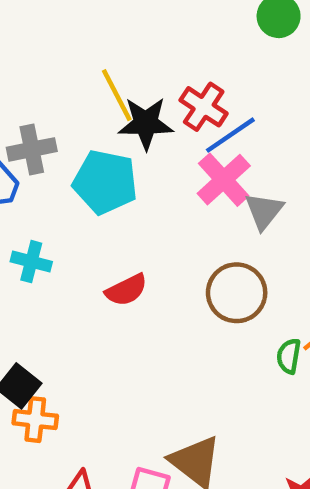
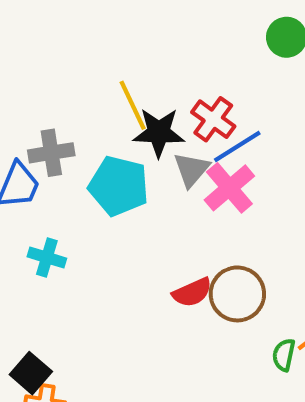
gray triangle: (264, 211) -> (191, 170), moved
red semicircle: (126, 290) -> (192, 292), moved

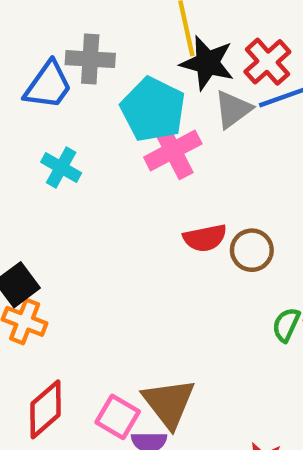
pink cross: (229, 188) -> (173, 150), moved
brown circle: (237, 294) -> (252, 250), size x0.7

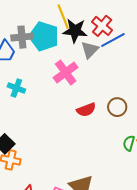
cyan pentagon: (153, 109) -> (44, 36), moved
brown circle: (252, 250) -> (117, 107), moved

